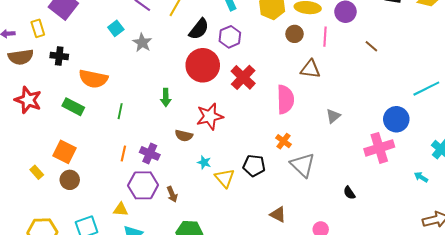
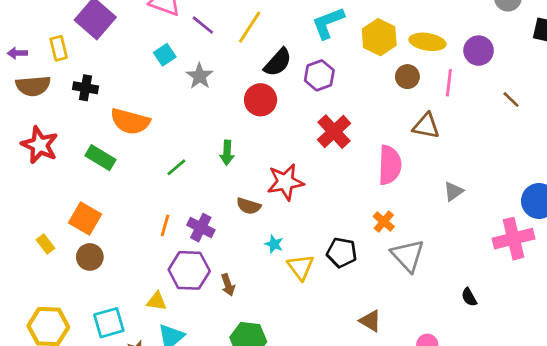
red circle: (203, 65) -> (261, 100), moved, size x0.7
green line: (120, 111) -> (176, 167), moved, turned 35

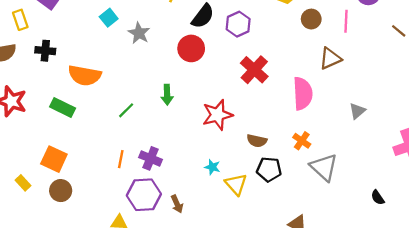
brown triangle: (426, 126) -> (330, 58), turned -30
brown semicircle: (249, 206) -> (257, 141), moved

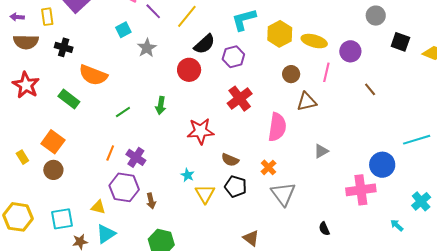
brown circle: (311, 19) -> (291, 74), moved

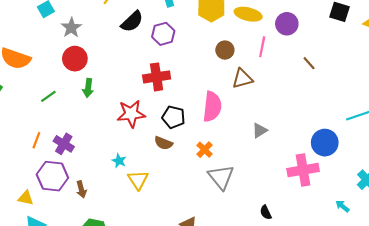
red circle: (189, 70) -> (75, 59), moved
red cross: (240, 99) -> (157, 77), moved, turned 30
black pentagon: (236, 187) -> (173, 117), moved

